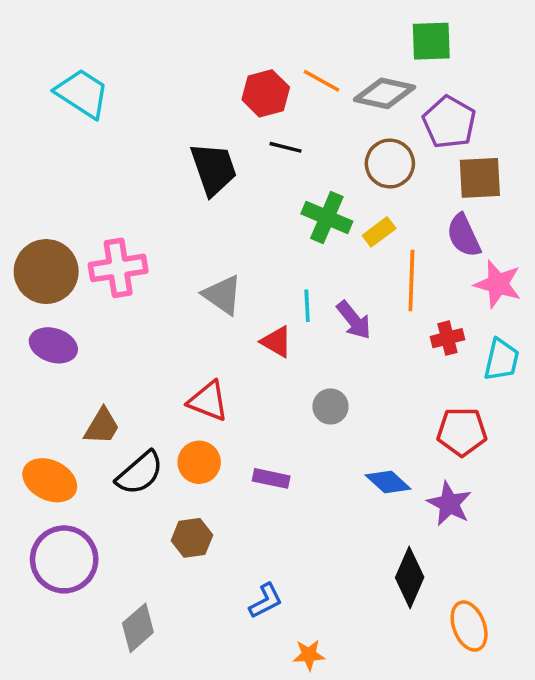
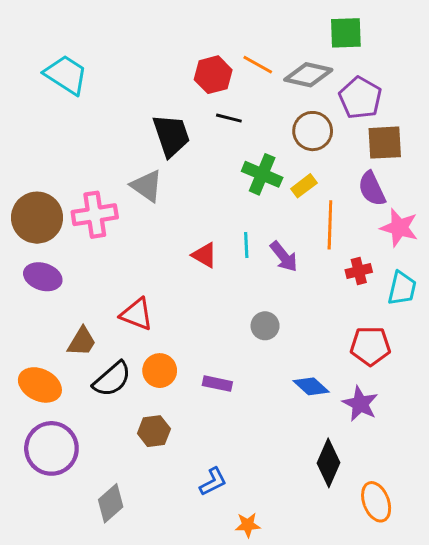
gray triangle: (223, 295) -> (147, 186), moved
red triangle: (276, 342) -> (204, 255), moved
red triangle: (208, 401) -> (137, 314), moved

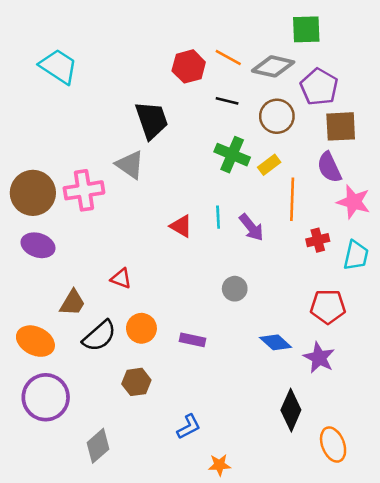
black line: (229, 118) -> (227, 101), moved
red triangle: (137, 314) -> (121, 278), size x0.7

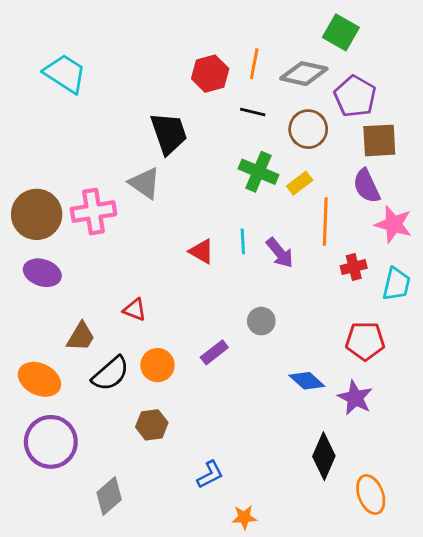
green square: (306, 29) -> (341, 32), turned 32
orange line: (228, 57) -> (254, 64), turned 72
purple rectangle: (193, 340) -> (214, 352), moved, turned -50

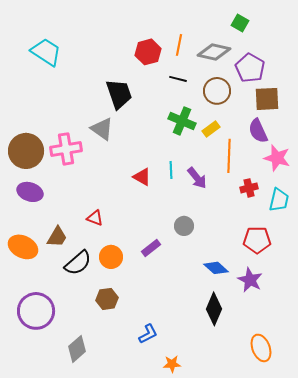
green square: (341, 32) -> (240, 23), size x0.7
orange ellipse: (39, 379) -> (23, 247), moved
black diamond: (324, 456) -> (214, 309), moved

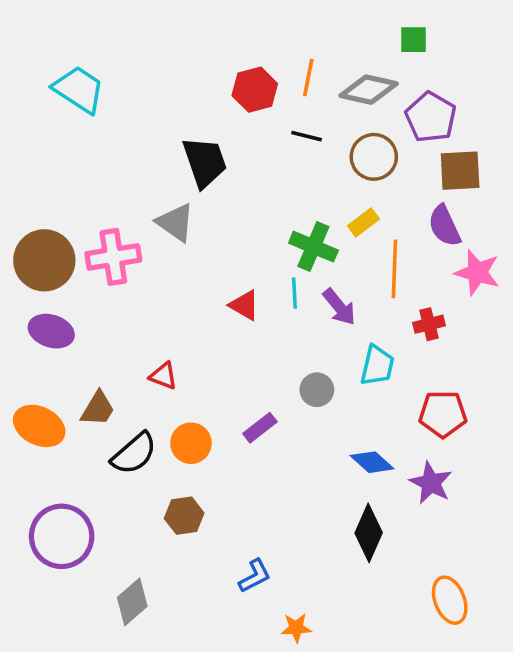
green square: (240, 23) -> (413, 40), turned -30
green cross: (182, 121) -> (313, 247), moved
cyan trapezoid: (279, 200) -> (377, 366), moved

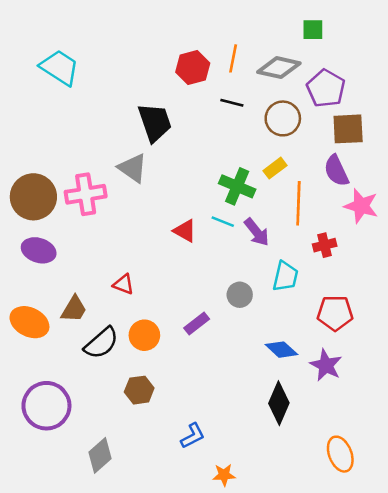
cyan line: (294, 293) -> (223, 222), turned -65

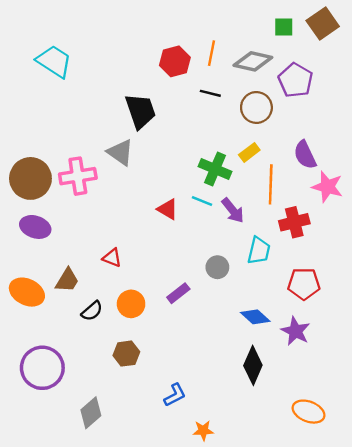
brown square: (348, 129) -> (323, 23), moved, turned -32
red cross: (325, 245) -> (294, 222), size x1.4
black semicircle: (101, 343) -> (92, 311), size x0.7
orange ellipse: (340, 454) -> (309, 412), turned -48

